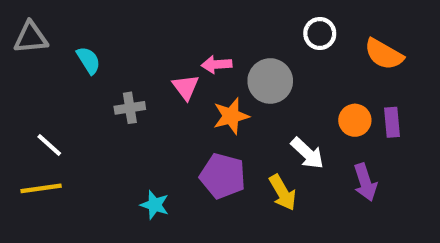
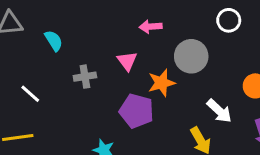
pink arrow: (217, 64) -> (151, 27), moved
white line: (49, 145) -> (30, 94), moved
purple pentagon: (223, 176) -> (136, 111), moved

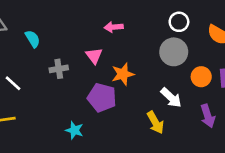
gray circle: (191, 56) -> (174, 52), moved

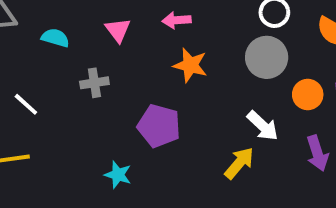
cyan semicircle: (33, 39) -> (55, 38), turned -42
pink triangle: (94, 56) -> (118, 30), moved
orange star: (123, 74) -> (190, 65), moved, turned 30
yellow arrow: (155, 122) -> (239, 163), turned -110

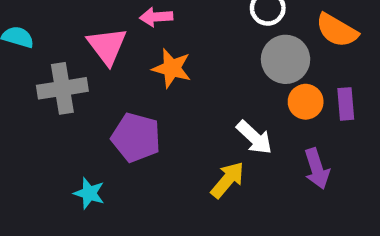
pink triangle: (118, 30) -> (107, 46), moved, size x1.4
gray circle: (267, 57) -> (286, 59), moved
gray cross: (94, 83) -> (62, 88), size x1.5

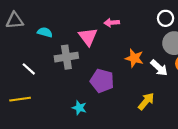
orange star: (172, 68) -> (134, 58), moved
white arrow: (254, 137) -> (159, 68), moved

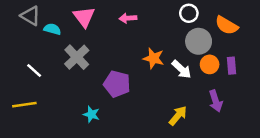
gray triangle: (15, 20) -> (30, 16), moved, turned 36
pink triangle: (88, 37) -> (84, 17), moved
gray cross: (66, 57) -> (77, 57), turned -35
yellow arrow: (146, 101) -> (178, 116), moved

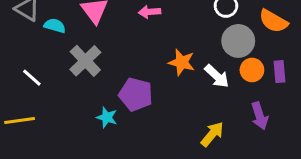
cyan star: (91, 114) -> (107, 117), moved

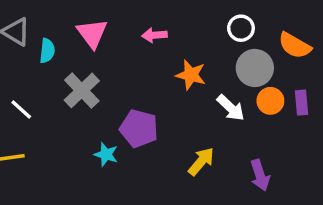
cyan semicircle: (55, 26) -> (47, 51), turned 80
orange star: (182, 62) -> (191, 75), moved
purple arrow: (260, 116) -> (260, 175), moved
yellow arrow: (212, 134) -> (201, 161), moved

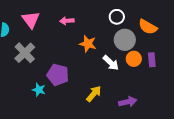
purple arrow: (260, 175) -> (128, 102), turned -84

